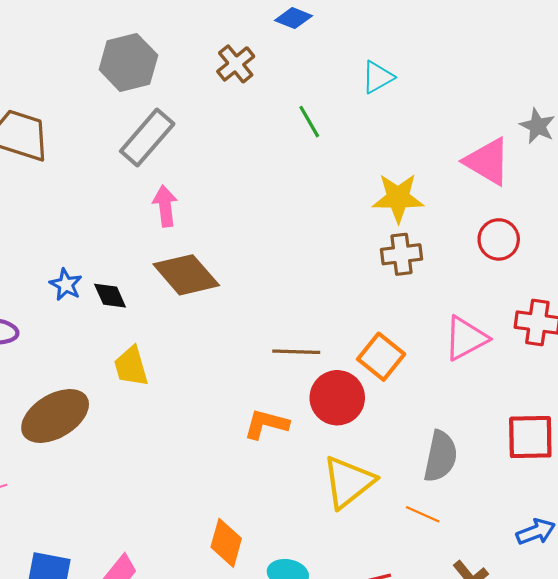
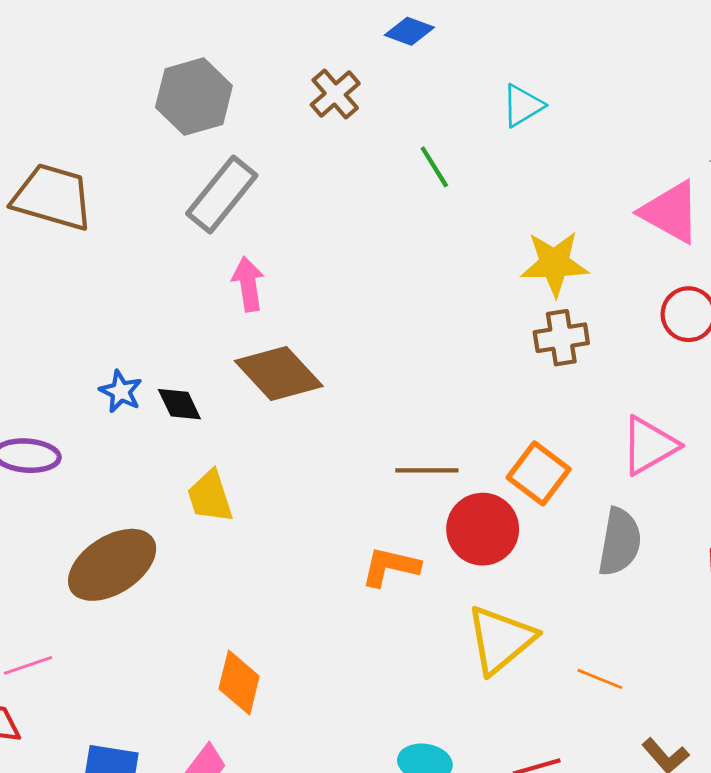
gray semicircle: (440, 456) -> (620, 542), moved
orange diamond: (226, 543) -> (239, 682), moved

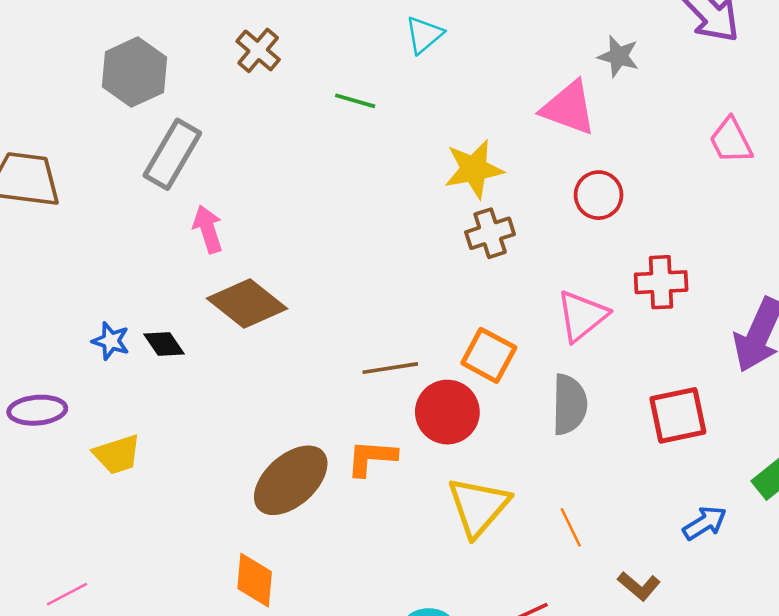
green line: (434, 167) -> (355, 101), turned -33
yellow trapezoid: (210, 496) -> (117, 454), moved, turned -81
brown ellipse: (112, 565) -> (291, 480), moved
orange line: (600, 679) -> (571, 527), turned 51

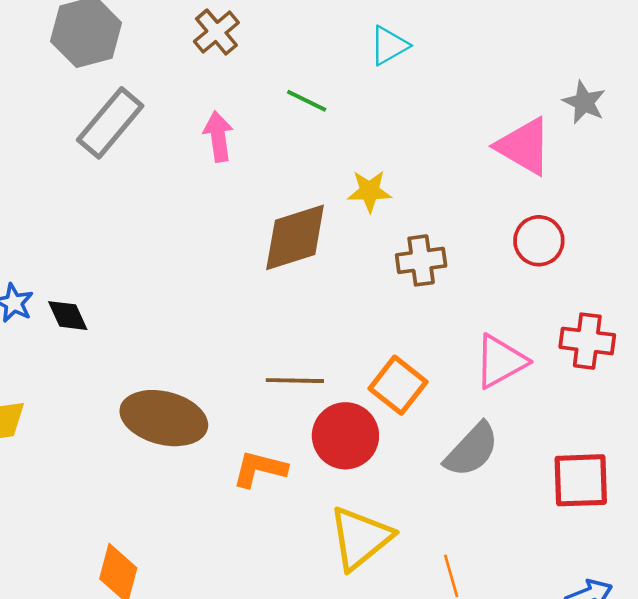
yellow star: (474, 169) -> (369, 191), moved, size x0.7
pink arrow: (208, 229) -> (218, 137), moved
brown diamond: (247, 304) -> (295, 237), moved, turned -66
gray semicircle: (569, 404) -> (472, 450), turned 32
brown ellipse: (291, 480) -> (164, 418), moved, turned 46

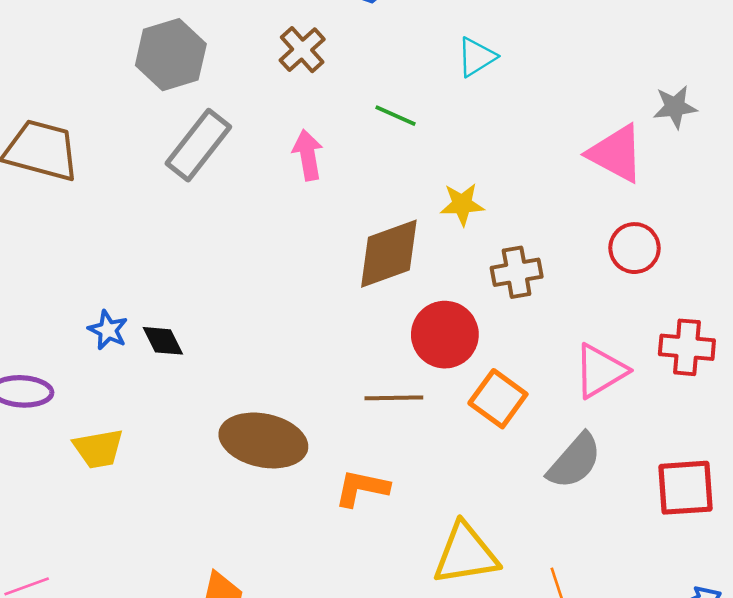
gray star: (584, 102) -> (675, 107), turned -30
red circle: (345, 436) -> (445, 335), moved
yellow triangle: (360, 538) -> (466, 554), turned 32

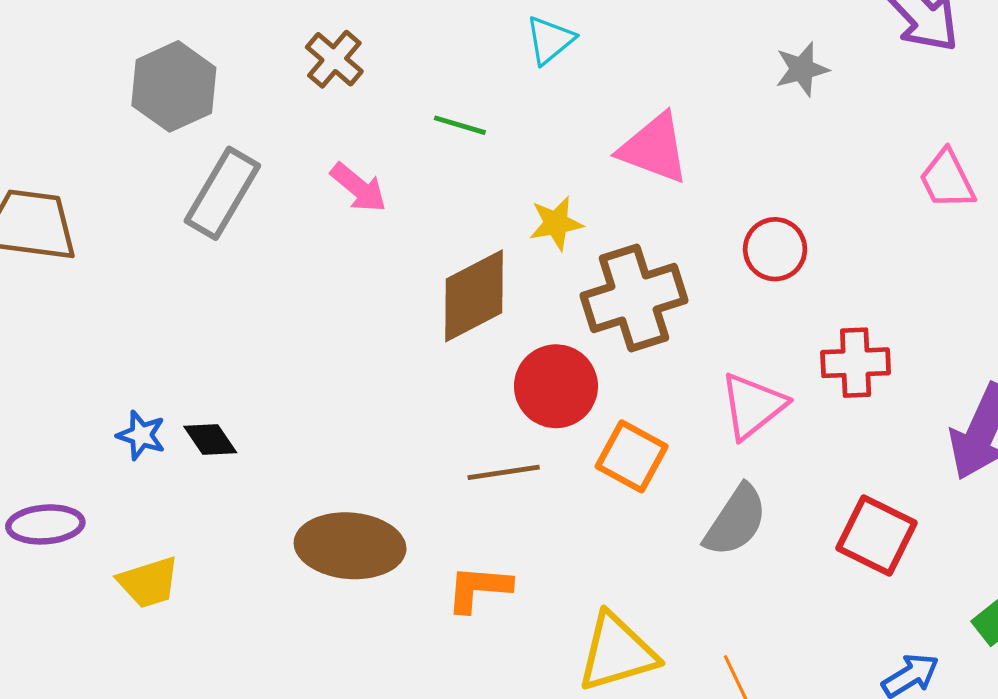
pink triangle: (616, 153) -> (654, 148), moved
pink arrow: (308, 155) -> (358, 188), turned 147
brown cross: (517, 272) -> (634, 298), size x1.6
red square: (685, 488) -> (876, 536), turned 38

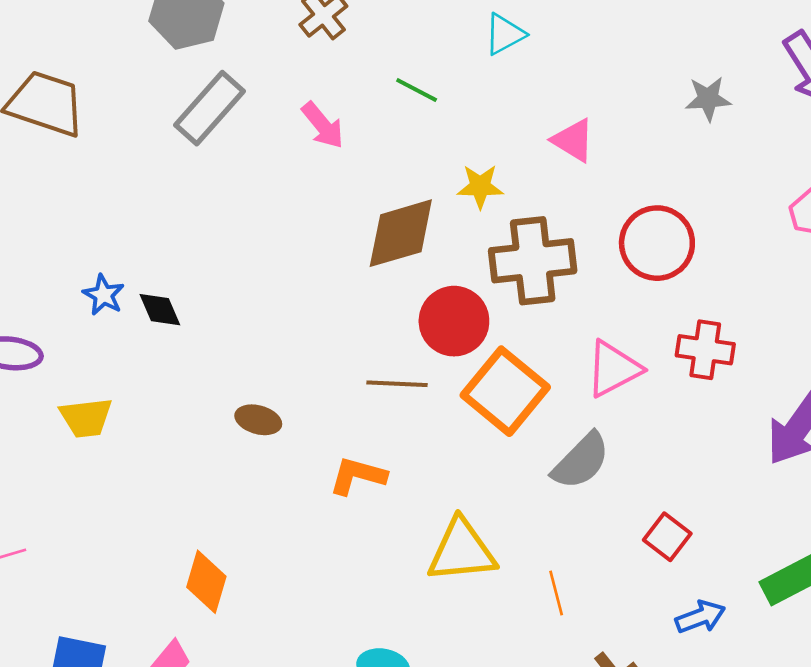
pink triangle: (654, 148) -> (573, 140), size x0.7
red circle: (775, 249) -> (657, 243), size x1.4
orange square: (632, 456) -> (505, 391), size x1.4
red square: (876, 536) -> (667, 537), moved, size x0.7
brown ellipse: (350, 546) -> (258, 420), size x0.5

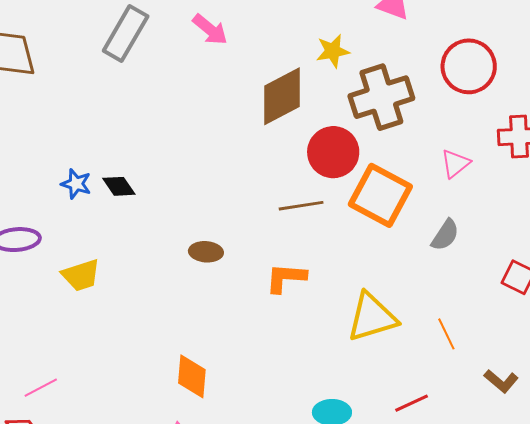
pink triangle: (613, 369) -> (455, 164), size x0.7
gray semicircle: (581, 461) -> (445, 235), size x0.7

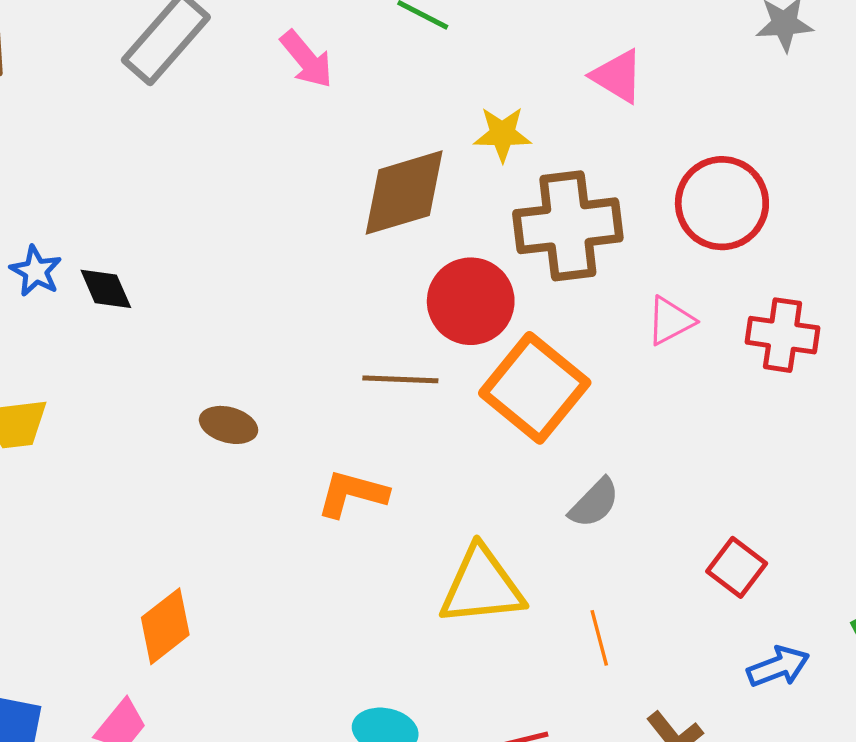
pink triangle: (455, 164) -> (670, 321), moved
gray semicircle: (445, 235) -> (594, 503), moved
orange diamond: (192, 376) -> (165, 626), turned 36

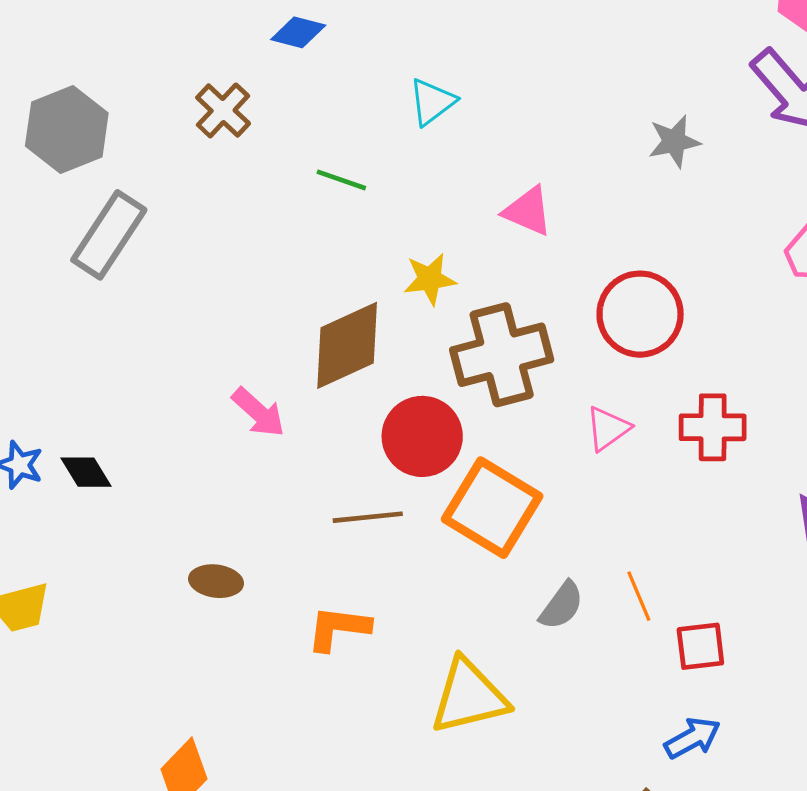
pink arrow: (307, 59) -> (258, 412), moved
red square: (737, 567) -> (700, 646), turned -36
orange line: (599, 638) -> (639, 596), moved
blue arrow: (778, 667) -> (692, 738), moved

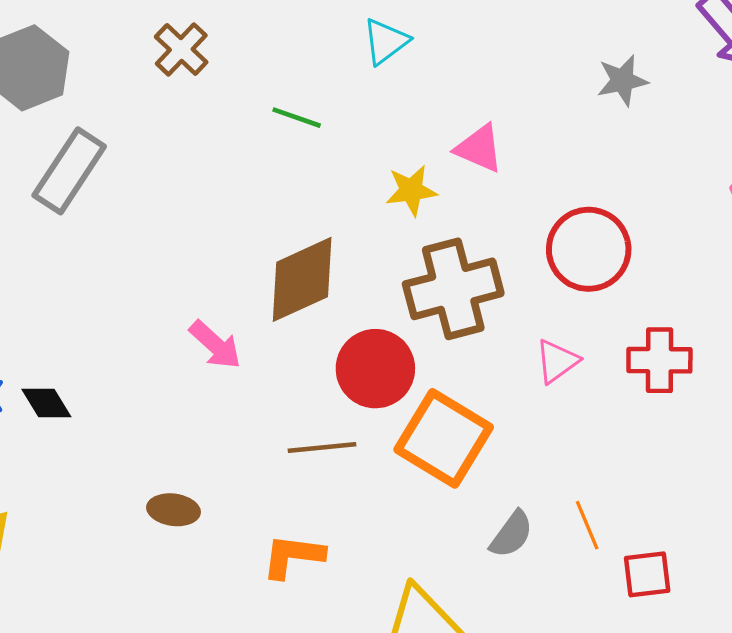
yellow star: (430, 279) -> (411, 190), moved

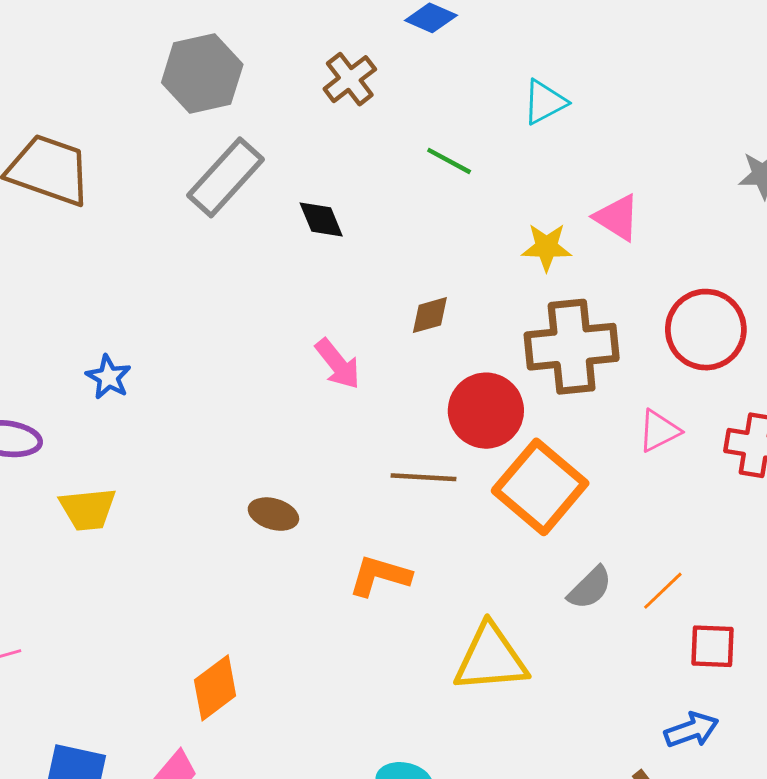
brown diamond: (302, 279) -> (430, 315), size x0.5
black diamond: (46, 403) -> (321, 219), moved
orange line: (587, 525) -> (663, 591), turned 60

